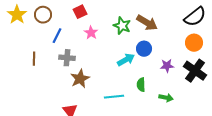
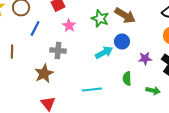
gray cross: (67, 58) -> (58, 51), moved
brown star: (80, 79) -> (44, 74), moved
green semicircle: (141, 85) -> (127, 79), moved
green arrow: (166, 98) -> (153, 91), moved

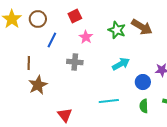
blue circle: (122, 42) -> (143, 82), moved
brown star: (44, 74) -> (38, 85), moved
green semicircle: (127, 79) -> (144, 106), moved

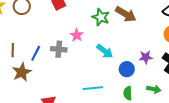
pink star: (86, 37) -> (77, 35), moved
blue line: (52, 40) -> (36, 53), moved
cyan arrow: (121, 64) -> (105, 51), turned 66

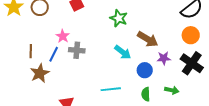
brown arrow: (126, 14) -> (148, 39), moved
pink star: (77, 35) -> (63, 36), moved

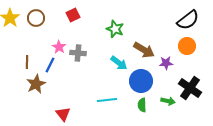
gray cross: (77, 50) -> (78, 53), moved
purple star: (164, 58) -> (166, 63), moved
black cross: (192, 63) -> (190, 88), moved
blue circle: (145, 70) -> (141, 81), size x1.5

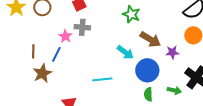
green star: (115, 29) -> (131, 14), moved
gray cross: (78, 53) -> (82, 27), moved
cyan line: (107, 100) -> (102, 79), moved

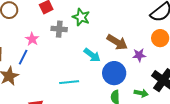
green star: (131, 14) -> (81, 17), moved
gray cross: (82, 27) -> (59, 29), moved

